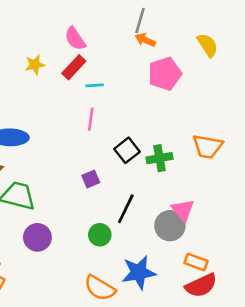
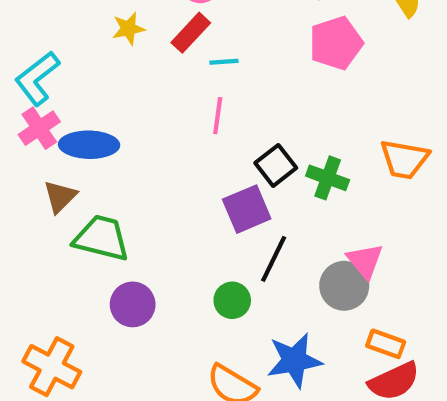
green cross: (160, 158) -> (328, 178), turned 30
purple square: (91, 179) -> (247, 209), moved, size x1.6

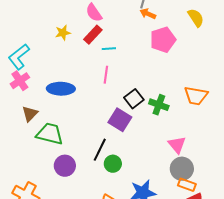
blue ellipse: (89, 145) -> (61, 89), moved
purple square: (247, 209) -> (120, 120), turned -35
black line: (274, 259) -> (100, 150), moved
gray circle: (344, 286) -> (182, 169), moved

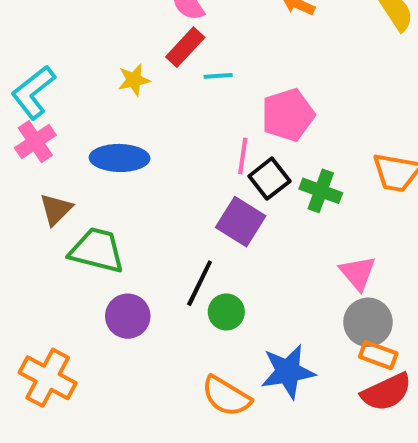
yellow star: (63, 33) -> (134, 80), moved
pink pentagon: (163, 40) -> (288, 115), moved
pink line: (106, 75) -> (243, 156), moved

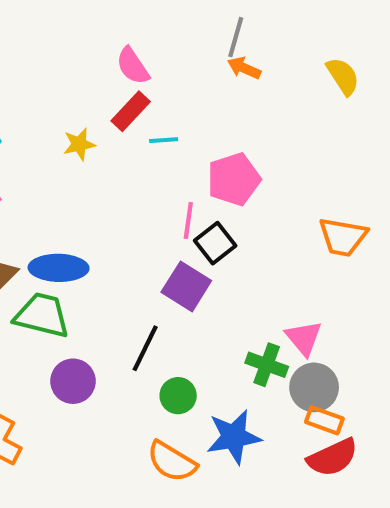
blue ellipse: (120, 158) -> (59, 268), moved
green cross: (321, 191) -> (267, 365), moved
green circle: (226, 312) -> (178, 396), moved

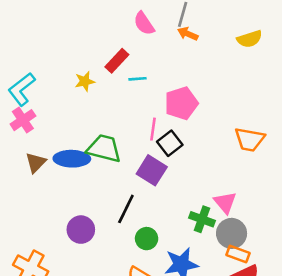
pink semicircle: (133, 66) -> (144, 23), moved
yellow semicircle: (343, 76) -> (250, 39), turned 105
green trapezoid: (42, 315) -> (104, 148), moved

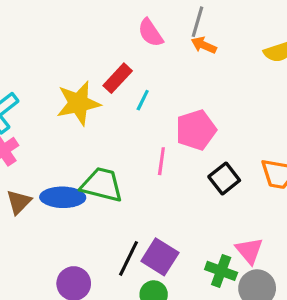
cyan line: (138, 79) -> (143, 100), turned -60
yellow star: (85, 81) -> (78, 103), size x1.8
black square: (170, 143) -> (224, 178), moved
purple square: (152, 170) -> (160, 257), moved

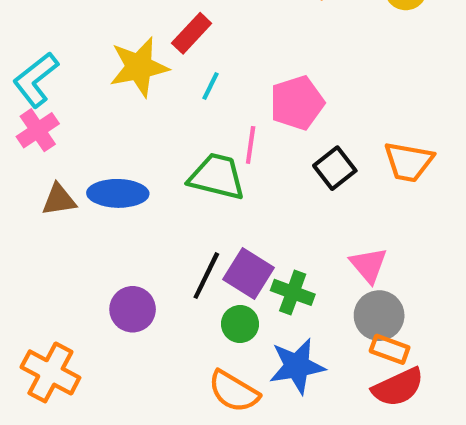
cyan line: (143, 100) -> (211, 86), moved
green trapezoid: (102, 185) -> (217, 177), moved
brown triangle: (19, 202) -> (59, 200), turned 36
green cross: (221, 271) -> (293, 292), moved

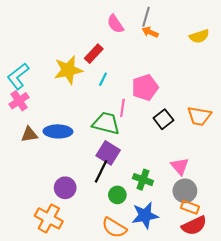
purple square: (248, 273) -> (108, 153), moved
orange cross: (50, 372) -> (49, 218), moved

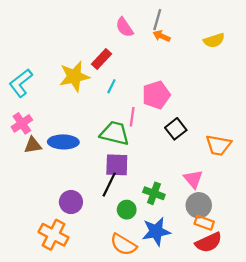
pink cross: (19, 101) -> (22, 123), moved
orange trapezoid: (199, 116) -> (218, 145), moved
purple square: (108, 153) -> (117, 165), turned -30

